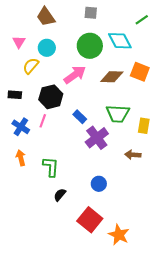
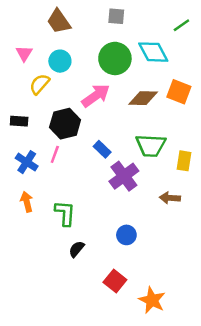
red square: (90, 220) -> (115, 281), size x0.7

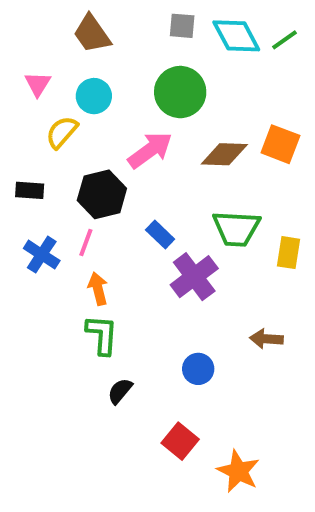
cyan diamond: (153, 52) -> (236, 36), moved
brown arrow: (170, 198) -> (266, 339), moved
orange arrow: (27, 202) -> (98, 289), moved

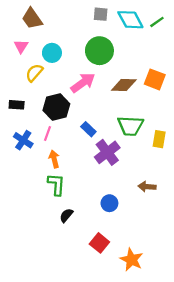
brown trapezoid: (92, 34) -> (32, 19), moved

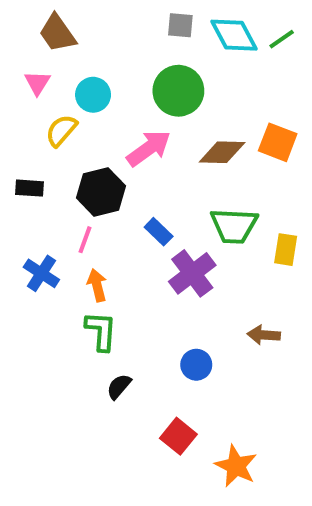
blue cross: (23, 140) -> (41, 273), moved

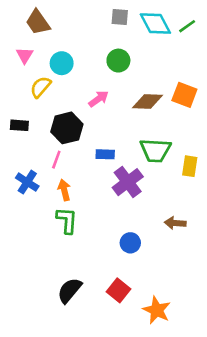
green circle: (178, 91) -> (118, 61), size x0.7
pink arrow: (149, 148) -> (99, 99), size x0.7
blue rectangle: (159, 232) -> (105, 154), turned -42
black semicircle: (119, 387) -> (70, 290), moved, size x1.5

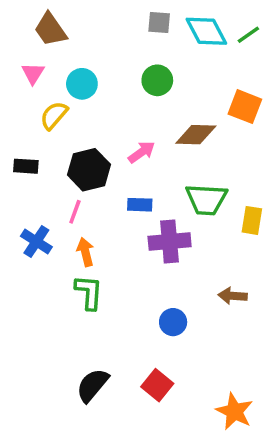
orange square: (184, 95) -> (245, 107), moved
pink arrow: (99, 99) -> (142, 152), moved
purple cross: (128, 182) -> (170, 241), turned 32
orange star: (157, 310) -> (234, 411), moved

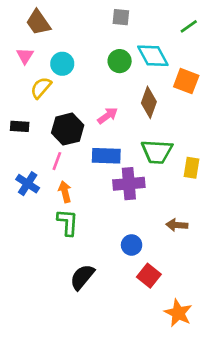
cyan diamond: (206, 31) -> (153, 56), moved
brown diamond: (196, 135) -> (149, 102), turned -72
blue rectangle: (140, 205) -> (106, 156), size x1.5
black semicircle: (92, 385) -> (82, 277), moved
red square: (157, 385) -> (149, 276), moved

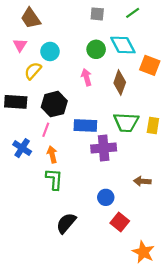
green line: (189, 26) -> (133, 13), moved
pink arrow: (108, 116) -> (86, 77), moved, turned -70
black rectangle: (20, 126) -> (16, 102), size x1.5
yellow rectangle: (192, 168) -> (153, 125), moved

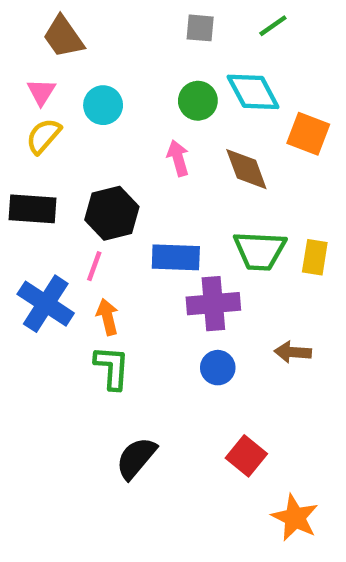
yellow semicircle: (33, 71) -> (44, 136), moved
brown diamond: (120, 83) -> (246, 169), turned -40
blue cross: (22, 148) -> (46, 304), size x1.4
brown arrow: (142, 181) -> (293, 352), moved
blue circle: (106, 197) -> (218, 368), moved

